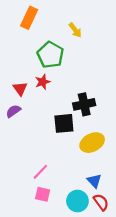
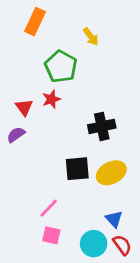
black square: (64, 123) -> (77, 169), moved

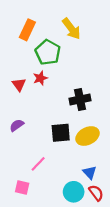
orange rectangle: (35, 22) -> (27, 30), moved
yellow arrow: (91, 37) -> (71, 29), size x1.5
purple semicircle: (16, 135) -> (17, 125), moved
pink square: (51, 235) -> (22, 188), moved

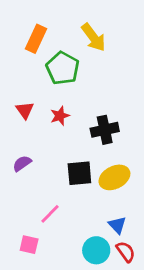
red star: (40, 78) -> (60, 116), moved

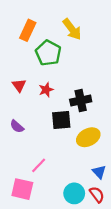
purple semicircle: (22, 163) -> (17, 126), turned -104
black square: (79, 173) -> (61, 120), moved
blue triangle: (117, 225) -> (99, 172), moved
pink square: (29, 245) -> (22, 189), size x1.5

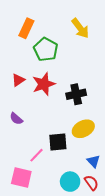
yellow arrow: (72, 29) -> (80, 28), moved
red triangle: (19, 85) -> (18, 80), turned 32
red star: (46, 90) -> (44, 84), size x1.6
black square: (61, 120) -> (58, 142), moved

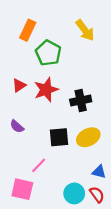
black square: (58, 142) -> (59, 137), moved
blue triangle: (93, 161) -> (99, 172), turned -32

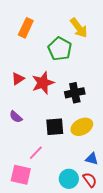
green pentagon: (48, 53) -> (60, 49), moved

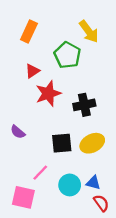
red triangle: (18, 79) -> (32, 71), moved
blue triangle: (92, 159) -> (93, 183), moved
cyan circle: (69, 179) -> (70, 185), moved

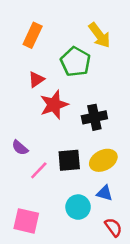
pink line: (40, 173) -> (39, 170), moved
blue triangle: (93, 183) -> (105, 193), moved

